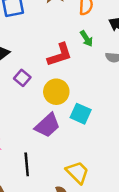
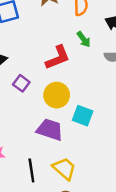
purple trapezoid: (47, 125) -> (50, 130), turned -116
yellow trapezoid: (77, 172) -> (64, 169), moved

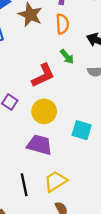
cyan square: (83, 116) -> (82, 130), moved
yellow trapezoid: (64, 169) -> (55, 181), turned -70

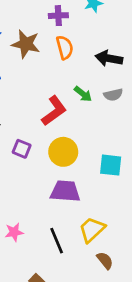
green arrow: (67, 57) -> (83, 94), moved

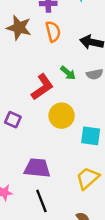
yellow circle: (63, 152) -> (62, 116), moved
purple trapezoid: (65, 191) -> (37, 168), moved
yellow trapezoid: (92, 230) -> (88, 178), moved

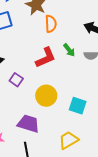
orange semicircle: (53, 32) -> (51, 24), moved
yellow circle: (62, 116) -> (46, 96), moved

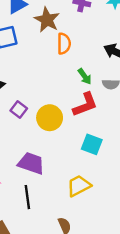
red L-shape: (46, 58) -> (85, 105), moved
yellow circle: (46, 96) -> (50, 118), moved

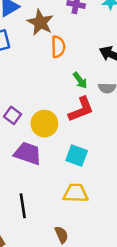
cyan square: (92, 144) -> (77, 156), moved
purple trapezoid: (31, 163) -> (28, 153), moved
yellow trapezoid: (79, 186) -> (76, 193), turned 30

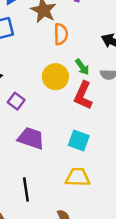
red L-shape: (81, 109) -> (83, 95), turned 136
yellow circle: (44, 124) -> (55, 77), moved

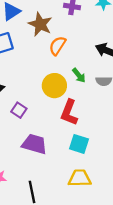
orange semicircle: (61, 34) -> (57, 46), turned -144
red L-shape: (83, 95) -> (69, 113), moved

